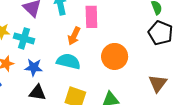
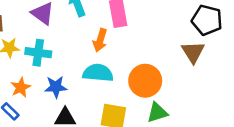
orange circle: (115, 56) -> (145, 81), moved
brown triangle: (158, 83) -> (193, 52), moved

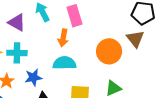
orange circle: (145, 81) -> (109, 51), moved

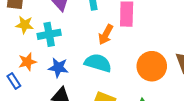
cyan cross: (17, 53) -> (49, 34), turned -30

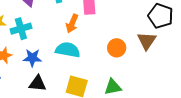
orange circle: (152, 66) -> (117, 48), size x0.7

